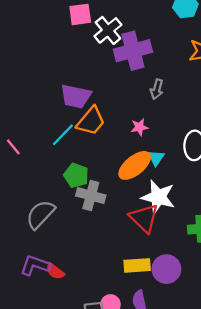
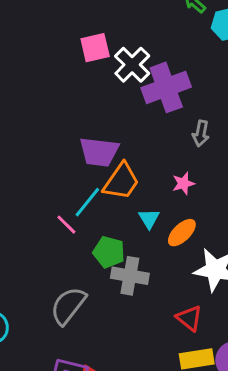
pink line: (13, 147) -> (66, 225), moved
cyan triangle: (156, 158) -> (149, 219), moved
orange ellipse: (135, 165) -> (182, 233), size x0.7
red triangle: (144, 218) -> (189, 318), moved, size x0.7

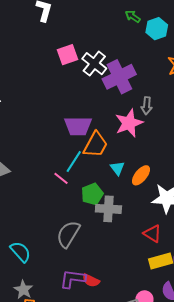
pink star: (183, 183) -> (129, 123), moved, size x1.8
green pentagon: (109, 252) -> (92, 194), turned -30

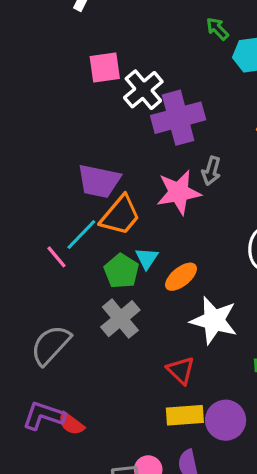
green pentagon: (92, 194) -> (121, 271), moved, turned -30
gray cross: (108, 209) -> (120, 319), turned 35

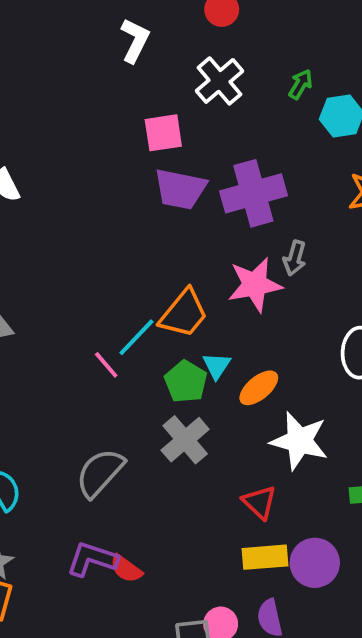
green arrow: (217, 29) -> (301, 84), turned 75
white cross: (143, 90) -> (220, 81), moved
purple trapezoid: (99, 181) -> (180, 189), moved

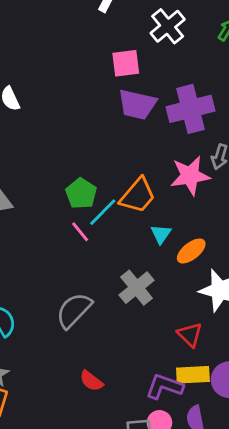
green pentagon: (186, 382) -> (81, 193), moved
purple L-shape: (92, 559) -> (164, 387), moved

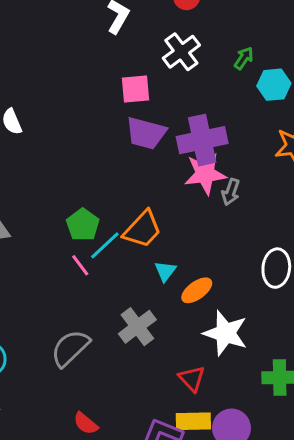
pink star: (190, 176) -> (205, 174), moved

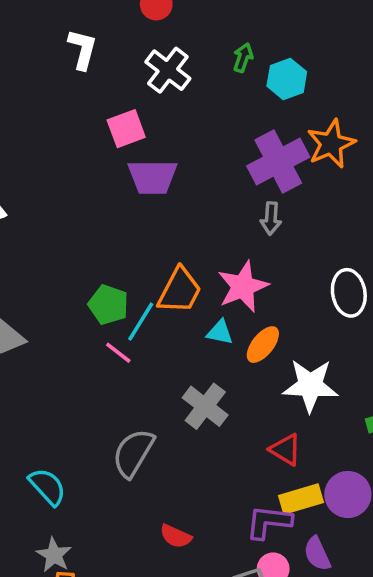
purple cross: (202, 140) -> (278, 161), moved
pink star: (205, 174) -> (243, 286), moved
cyan triangle: (165, 271) -> (220, 332), turned -40

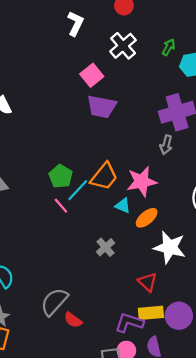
pink square: (126, 129) -> (92, 75), turned -30
gray cross: (205, 406) -> (106, 247), size x0.7
gray semicircle: (133, 453) -> (54, 302), moved

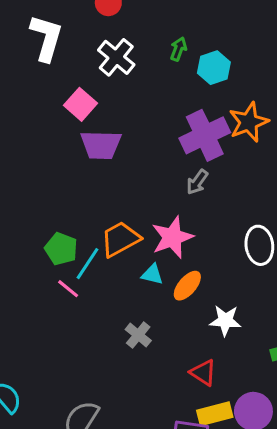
white L-shape: (75, 23) -> (46, 38), size x1.4
gray arrow: (166, 145) -> (197, 182), turned 30
orange trapezoid: (104, 176) -> (120, 239), turned -148
white star: (170, 247) -> (225, 321), size x0.7

